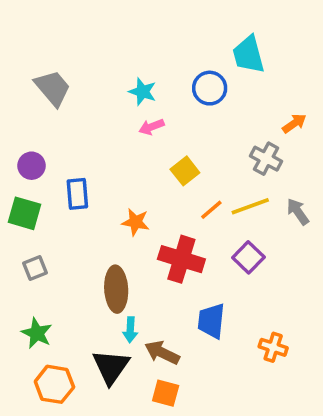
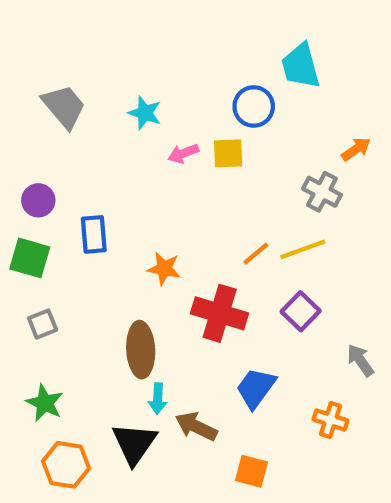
cyan star: (143, 92) -> (145, 113), moved
yellow square: (185, 171) -> (228, 153), moved, turned 36
gray arrow: (298, 212) -> (360, 360), moved
blue trapezoid: (211, 321) -> (256, 388), turned 30
orange square: (166, 393) -> (252, 471), moved

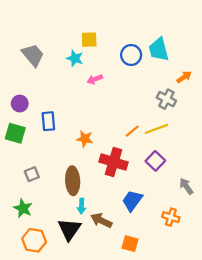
cyan trapezoid: (301, 66) -> (159, 49), moved
yellow square: (228, 153) -> (89, 40), moved
gray square: (43, 324) -> (32, 174), moved

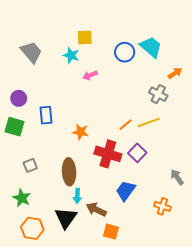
cyan trapezoid: (159, 49) -> (151, 47), turned 145
purple square: (155, 161) -> (137, 153), moved
orange square: (130, 244) -> (111, 232), moved

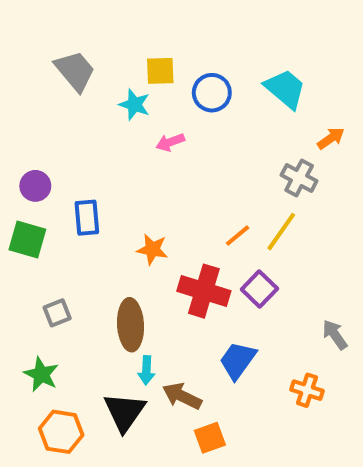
gray trapezoid: (31, 52) -> (75, 71), moved
blue circle: (125, 52) -> (212, 93), moved
yellow line: (149, 122) -> (281, 232), turned -35
orange square: (111, 232) -> (210, 438), turned -35

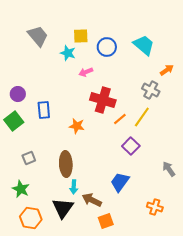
green square: (27, 239) -> (14, 121), turned 36
red cross: (204, 291) -> (103, 100), moved
orange cross: (307, 390) -> (155, 207), moved

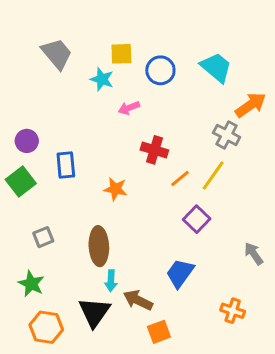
orange arrow: (167, 70) -> (251, 105), size x1.5
red cross: (103, 100) -> (154, 150), size x0.7

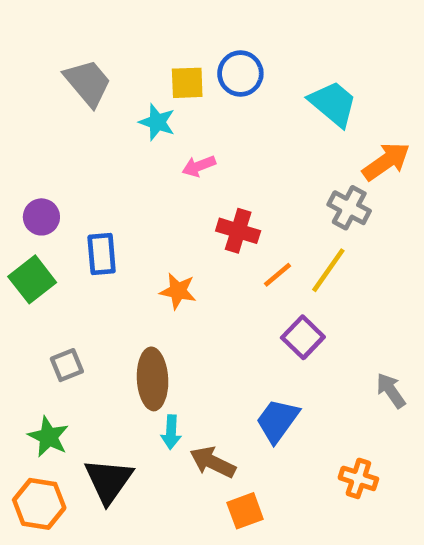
blue circle: (160, 70) -> (240, 74), moved
black triangle: (94, 312) -> (109, 481), moved
orange hexagon: (46, 327) -> (39, 504), moved

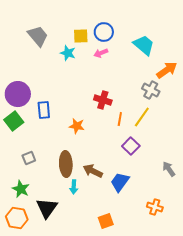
pink arrow: (199, 166) -> (101, 53), moved
purple circle: (41, 217) -> (18, 94), size x1.6
orange line: (277, 275) -> (120, 119), turned -40
brown arrow: (213, 462) -> (93, 171), moved

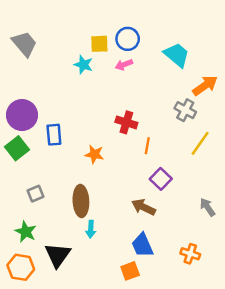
gray trapezoid: (38, 36) -> (24, 44), moved
yellow line: (142, 117) -> (200, 143), moved
brown arrow: (93, 171) -> (144, 207), moved
blue trapezoid: (120, 182) -> (142, 245), moved, turned -60

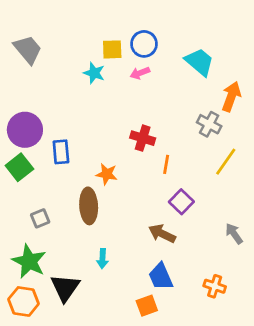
orange arrow: (205, 86) -> (231, 97), turned -35
brown ellipse: (81, 201) -> (89, 206), moved
green star: (26, 232) -> (29, 261), size x1.4

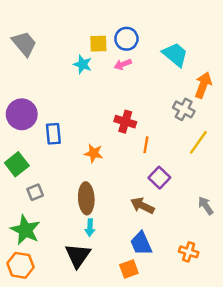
green square: (19, 167) -> (17, 164), moved
brown ellipse: (89, 206) -> (86, 198), moved
black triangle: (65, 288) -> (78, 256), moved

